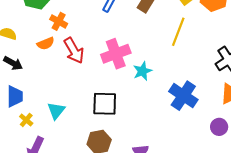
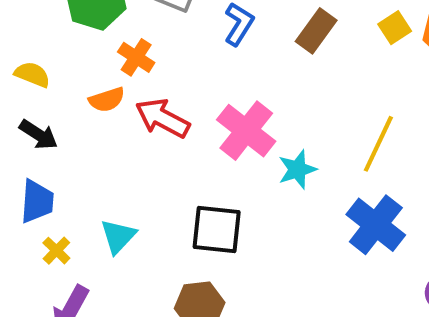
yellow line: (178, 32) -> (378, 144), moved
red arrow: (74, 51) -> (163, 118), turned 144
pink cross: (116, 54) -> (246, 131), turned -36

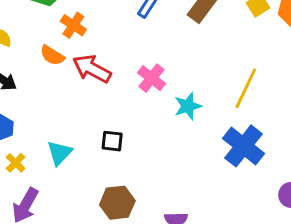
orange semicircle: (107, 100) -> (52, 55), turned 50
pink cross: (246, 131) -> (152, 78), size x0.7
black square: (217, 230) -> (112, 141), moved, size x0.6

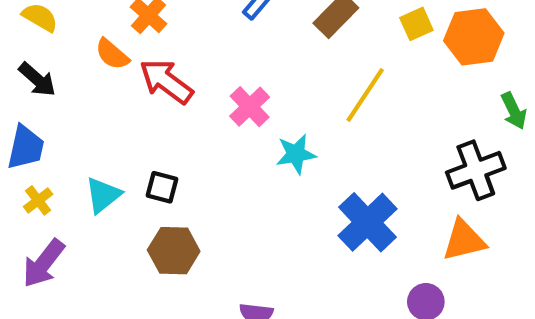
yellow line: (246, 88) -> (365, 95), moved
black square: (112, 141) -> (162, 187), moved
brown hexagon: (117, 203) -> (174, 251), moved

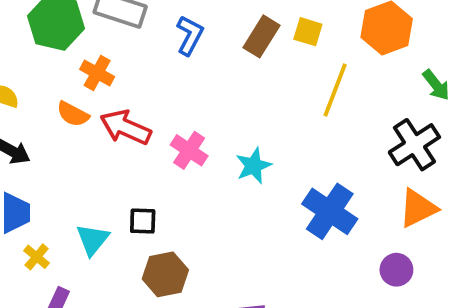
yellow square: (416, 24) -> (308, 32), moved, turned -36
yellow line: (365, 95) -> (335, 90), moved
pink cross: (250, 107) -> (189, 150), moved

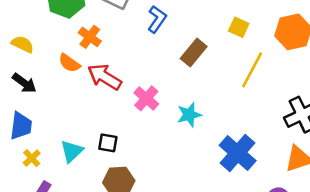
brown rectangle: (261, 36) -> (194, 52), moved

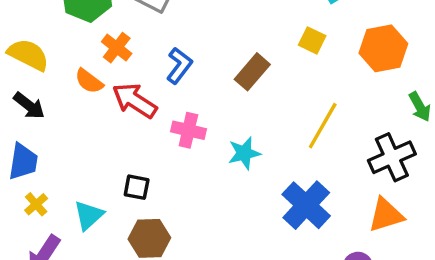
blue L-shape: (157, 19) -> (179, 66), moved
yellow semicircle: (22, 44) -> (28, 55), size x1.4
yellow line: (252, 70) -> (323, 126), moved
pink cross: (146, 98) -> (188, 130), turned -30
cyan triangle: (72, 151) -> (89, 215), moved

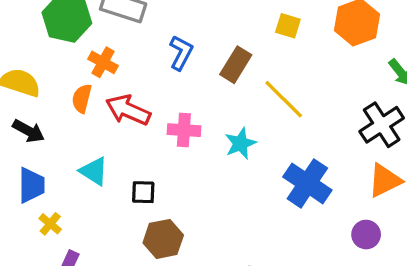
blue L-shape: (179, 66) -> (181, 53), moved
orange semicircle: (89, 81) -> (82, 98), turned 76
yellow line: (323, 126) -> (284, 99), moved, turned -66
cyan triangle: (89, 215) -> (94, 171), moved, turned -36

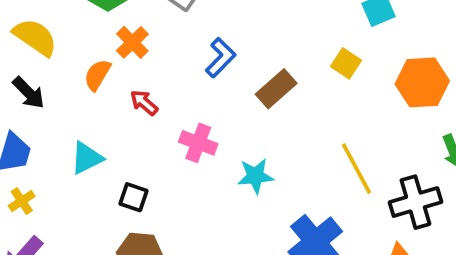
yellow line: (284, 99) -> (356, 169), moved
red arrow: (128, 110) -> (144, 103), size x0.6
cyan triangle: (94, 171) -> (87, 158), turned 44

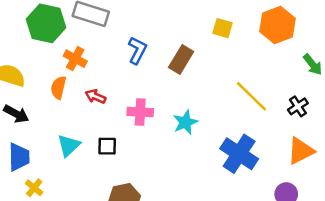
black square: (133, 197) -> (107, 146), moved
black cross: (415, 202) -> (298, 106), size x0.6

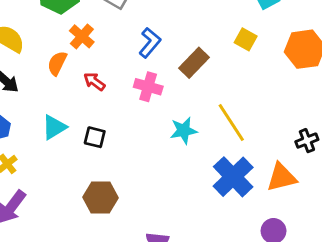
yellow line: (251, 96) -> (231, 122), moved
pink cross: (140, 112) -> (148, 87), moved
orange triangle: (301, 151) -> (282, 177), moved

